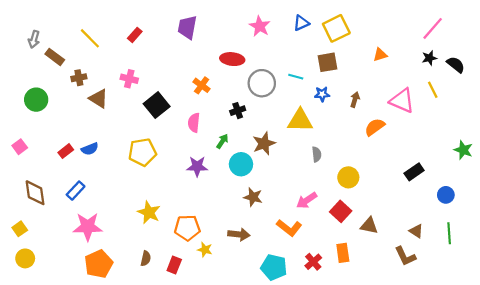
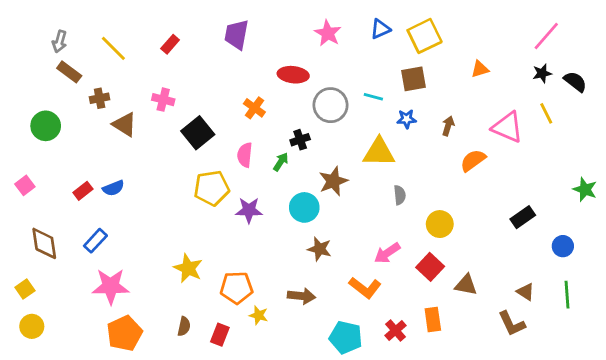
gray arrow: (34, 39) -> (59, 41), moved
green arrow: (222, 141) -> (281, 162), moved
yellow pentagon: (142, 152) -> (212, 188), moved

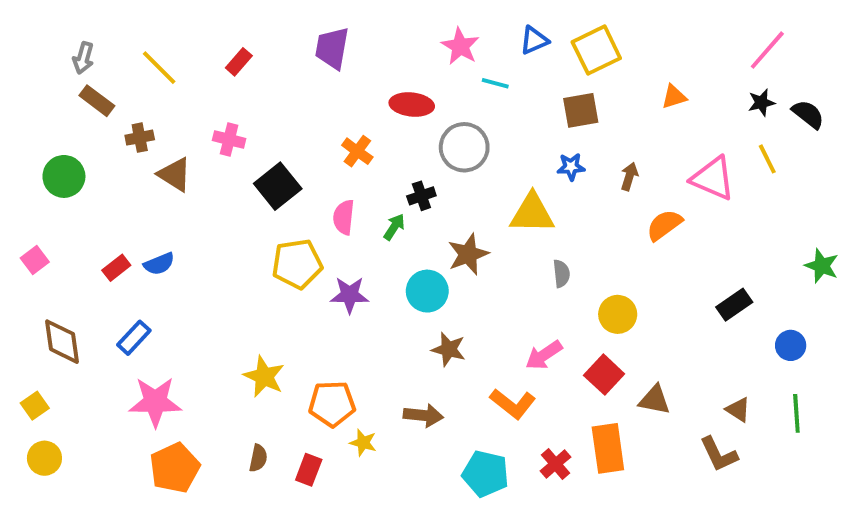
cyan line: (373, 97) -> (495, 83), moved
orange rectangle: (433, 319) -> (608, 448), size x1.4

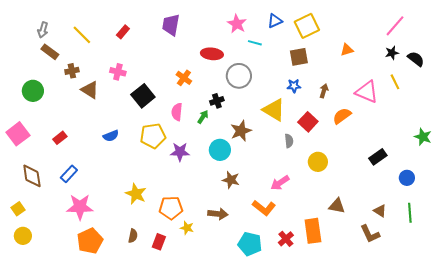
yellow triangle: (532, 213) -> (274, 110), turned 30
pink square: (35, 260) -> (18, 134), size x1.6
blue semicircle: (159, 264) -> (111, 136), moved
red square: (604, 375) -> (308, 122), moved

